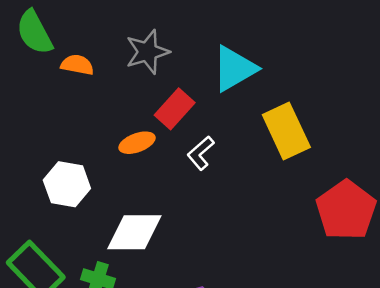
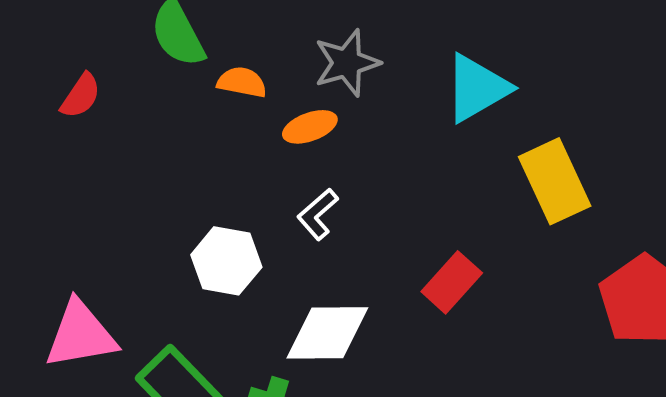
red rectangle: (175, 109) -> (452, 282), moved
orange ellipse: (137, 143) -> (310, 127), moved
white L-shape: (201, 153) -> (318, 214), moved

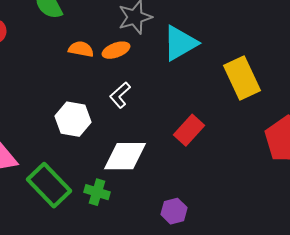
orange semicircle: (242, 82) -> (81, 49), moved
cyan triangle: (477, 88) -> (180, 43), moved

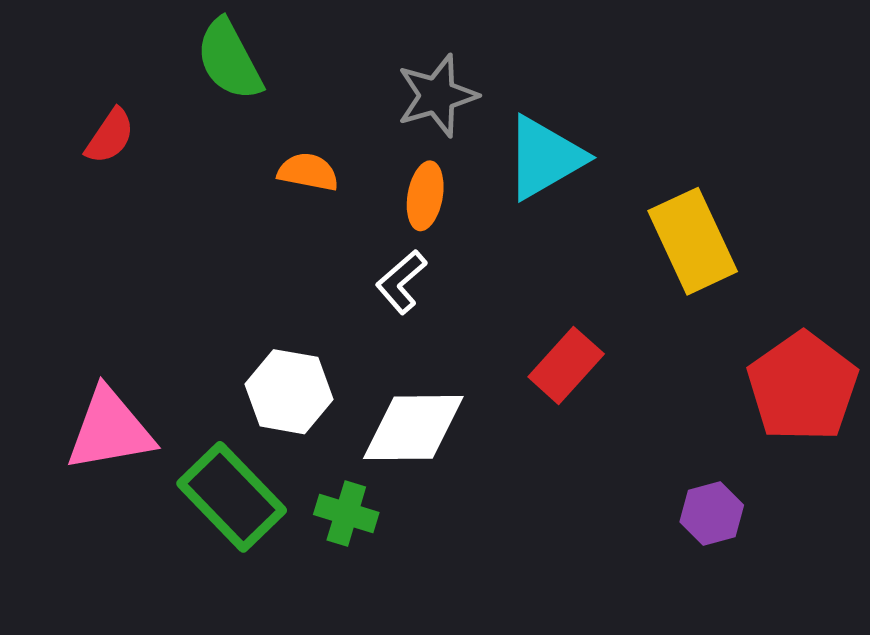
orange ellipse: (116, 50) -> (425, 196), moved, turned -60
white hexagon: (73, 119) -> (289, 392), moved
purple hexagon: (174, 211) -> (712, 514), moved

